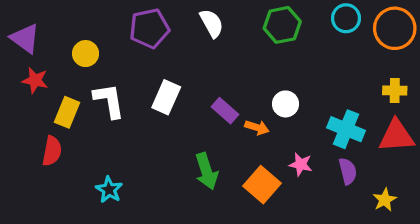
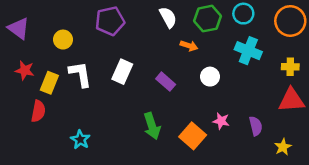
cyan circle: (346, 18) -> (243, 14), moved
white semicircle: (212, 23) -> (168, 17), moved
red star: (35, 80) -> (25, 70), moved
orange arrow: (257, 127) -> (189, 46), moved
cyan cross: (346, 129) -> (248, 51), moved

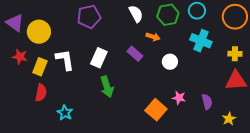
yellow circle: (63, 40) -> (39, 32), moved, size x1.5
purple rectangle: (166, 82) -> (135, 54), moved
red semicircle: (38, 111) -> (41, 93), moved
green arrow: (152, 126) -> (107, 87), moved

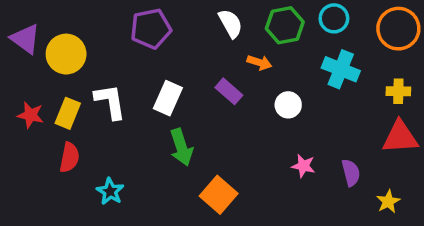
red star: (20, 57) -> (30, 115), moved
orange square: (156, 110) -> (219, 195), moved

